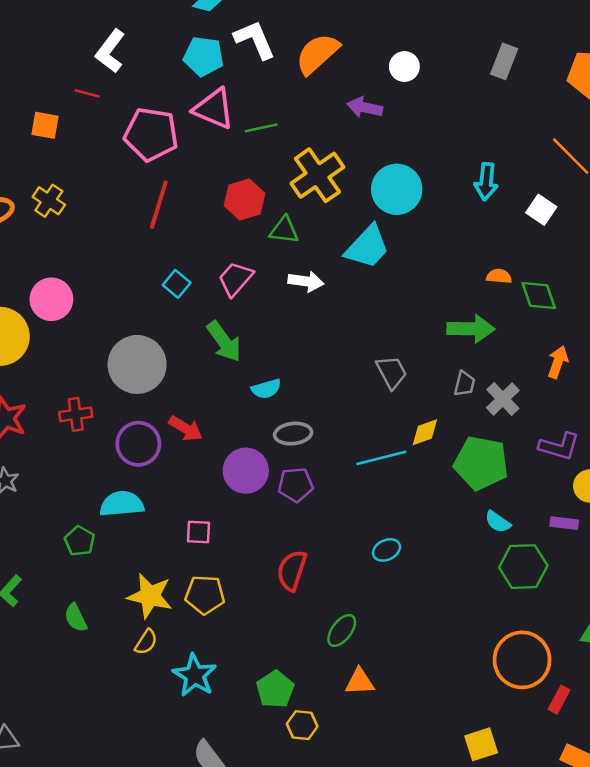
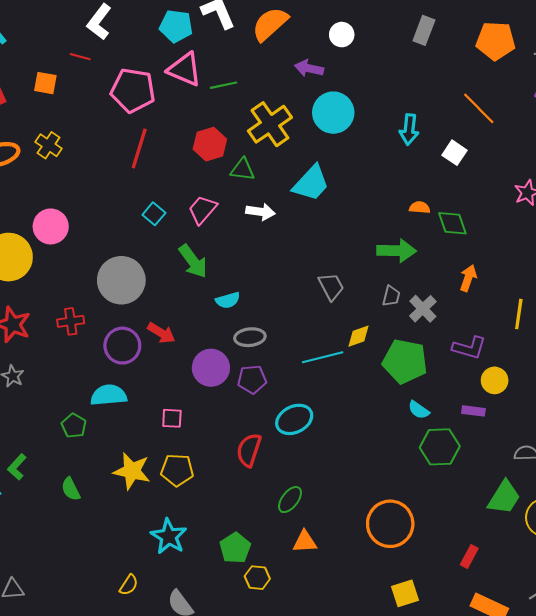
cyan circle: (397, 189) -> (333, 113), moved
cyan ellipse: (386, 550) -> (294, 419), moved, size x1.6
yellow semicircle: (146, 642) -> (129, 585), moved
orange circle: (522, 660) -> (390, 524), moved

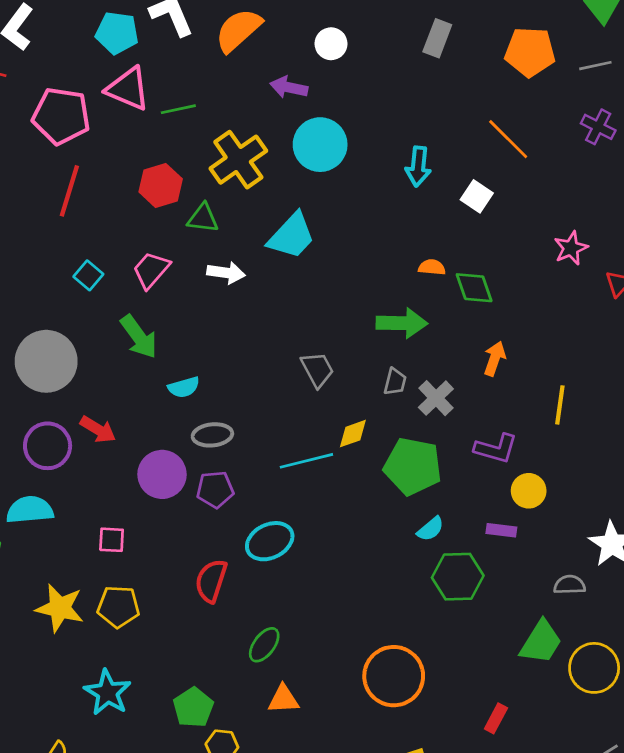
cyan semicircle: (419, 410) -> (430, 529), turned -75

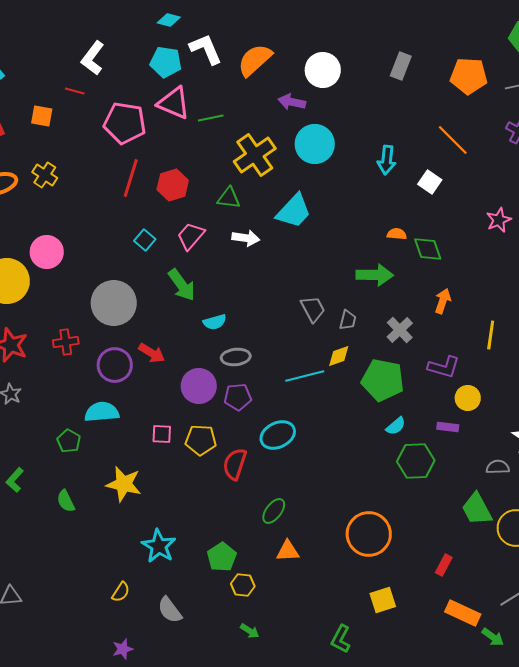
white circle: (331, 44) -> (323, 70), size x1.5
red hexagon: (161, 185) -> (173, 185), moved
gray trapezoid: (395, 382) -> (348, 320), moved
yellow pentagon: (118, 607) -> (201, 440), moved
green trapezoid: (541, 642) -> (477, 509), turned 120

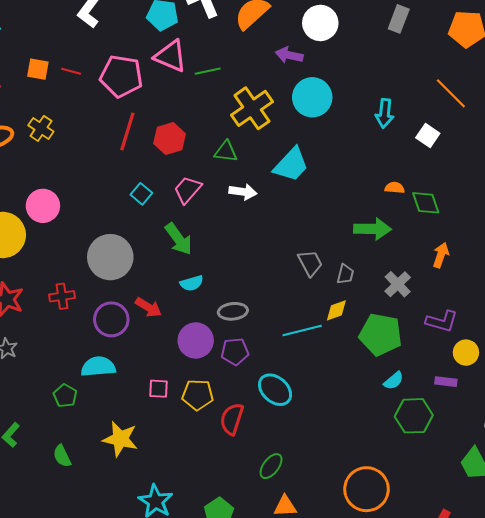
red line: (75, 91) -> (71, 71), moved
cyan semicircle: (215, 322) -> (192, 283), moved
cyan ellipse: (278, 435) -> (275, 390), turned 68

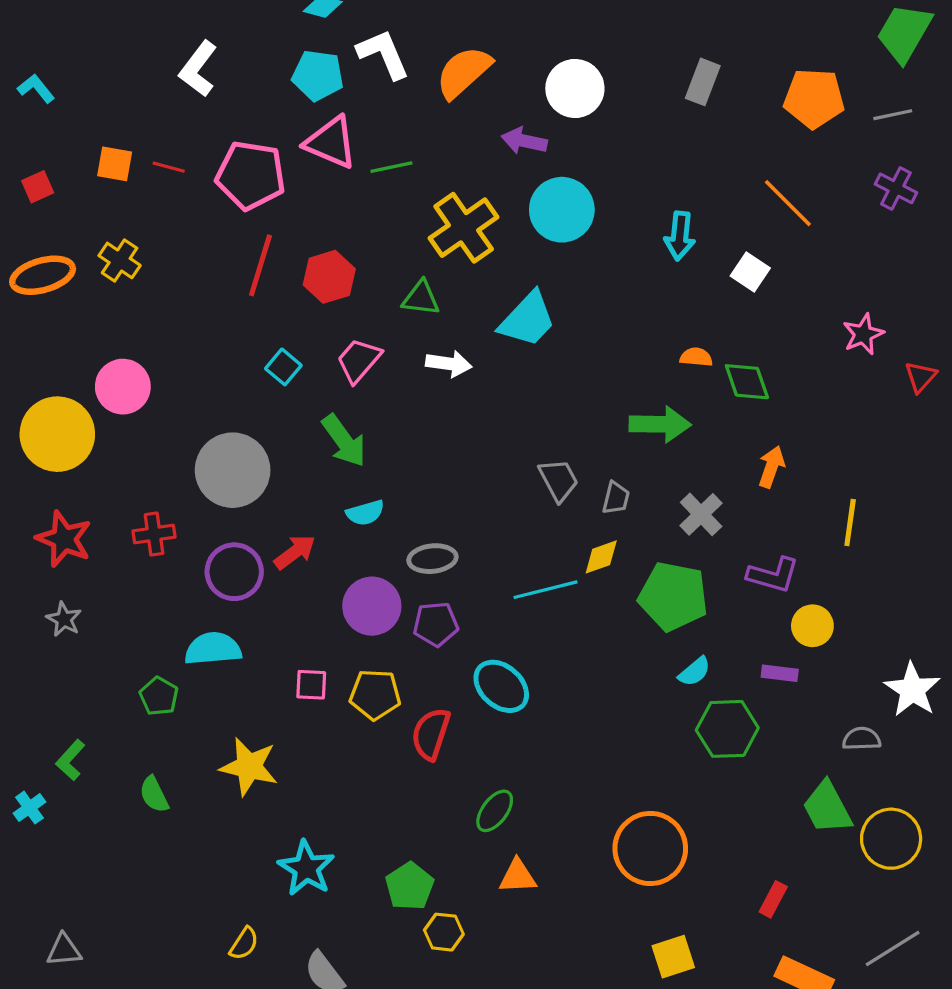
red arrow: (148, 307) -> (295, 552), turned -68

